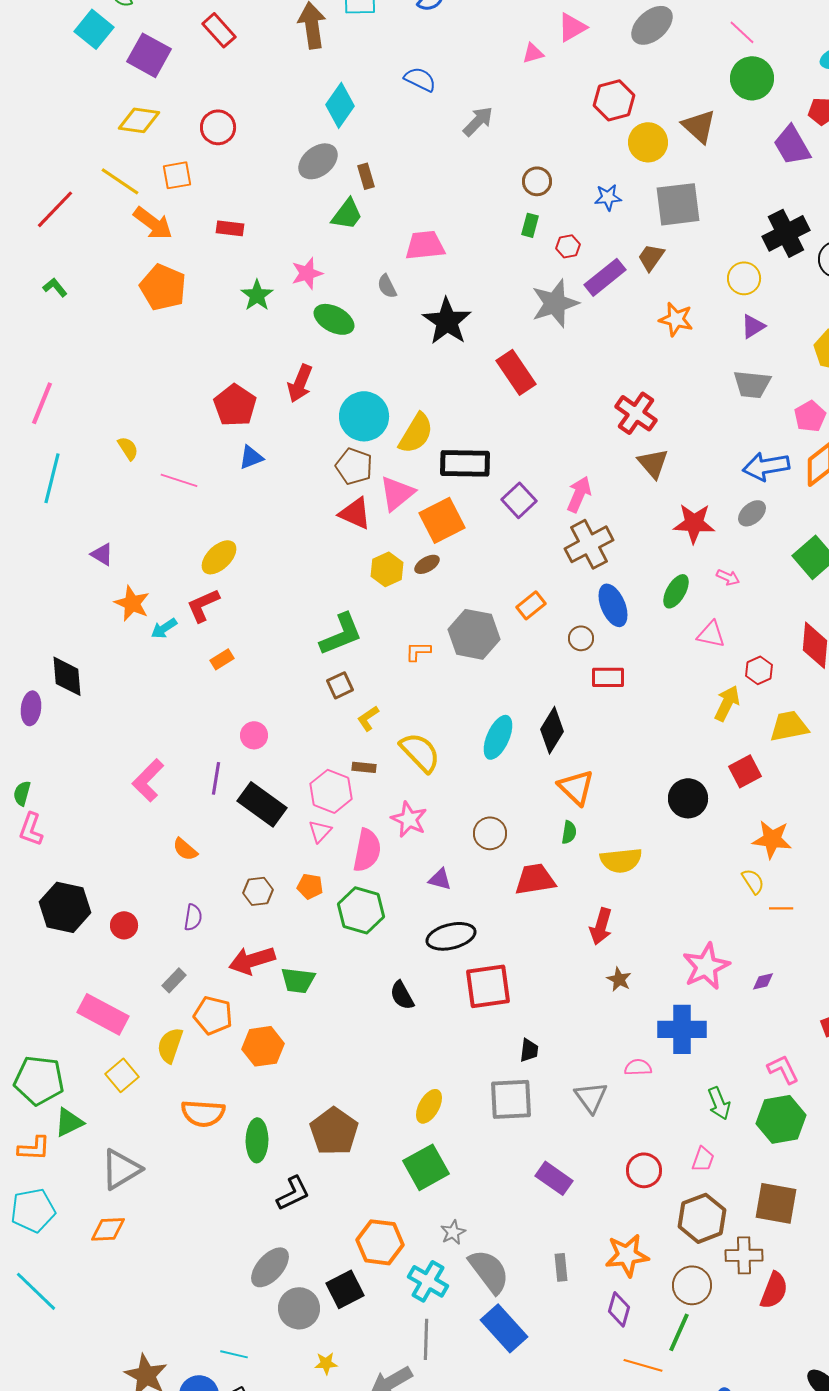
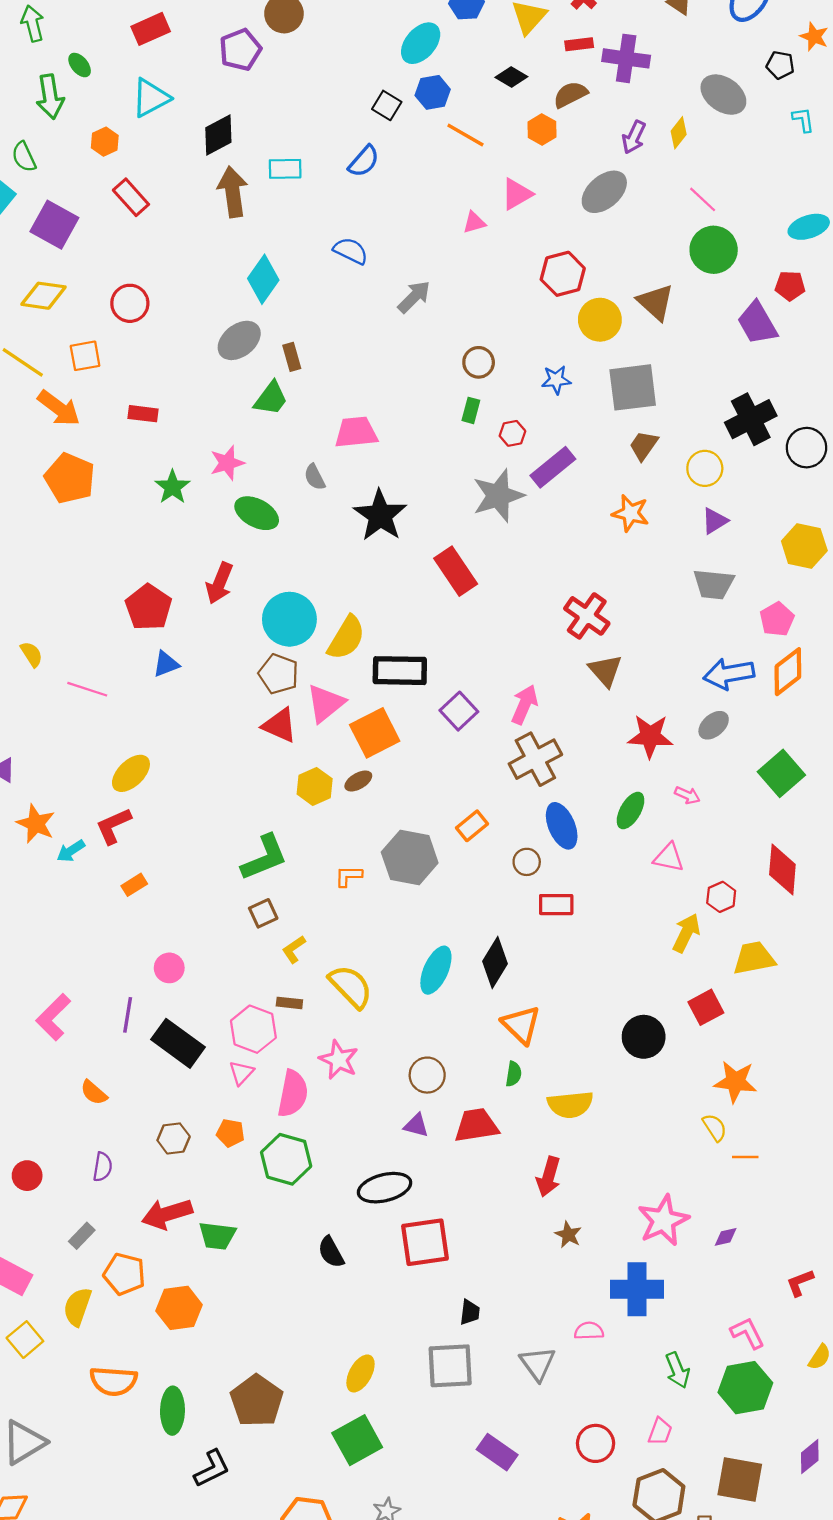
brown trapezoid: (651, 257) -> (644, 445), moved
purple triangle: (440, 879) -> (416, 1125), moved

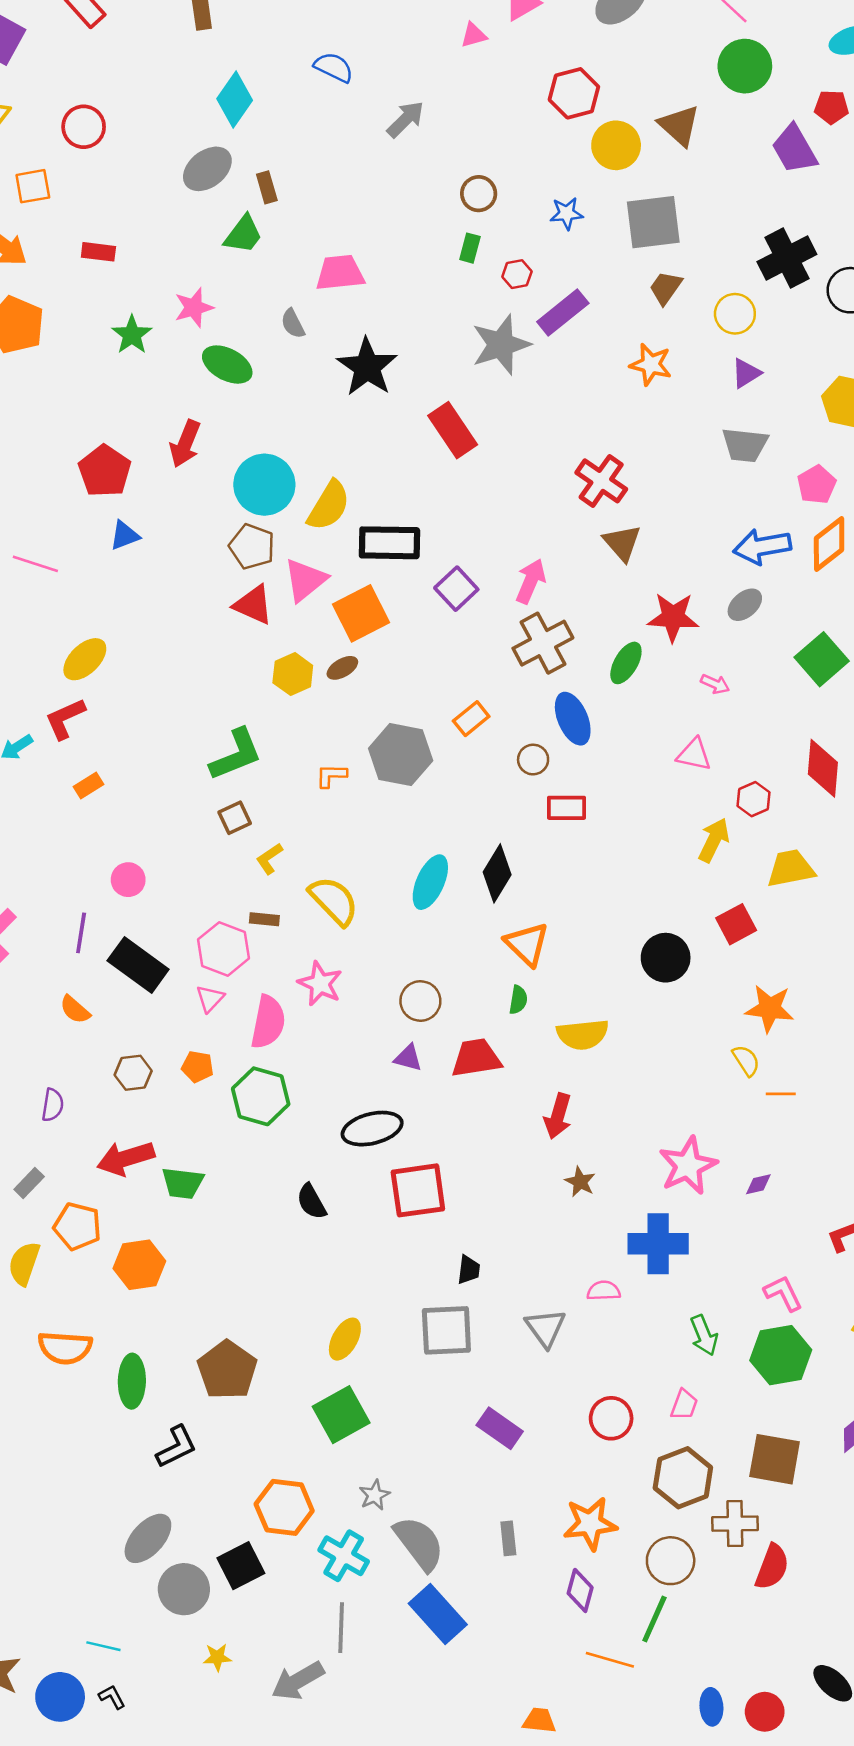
green ellipse: (630, 811) -> (626, 663), moved
orange semicircle: (94, 1093) -> (75, 1010), moved

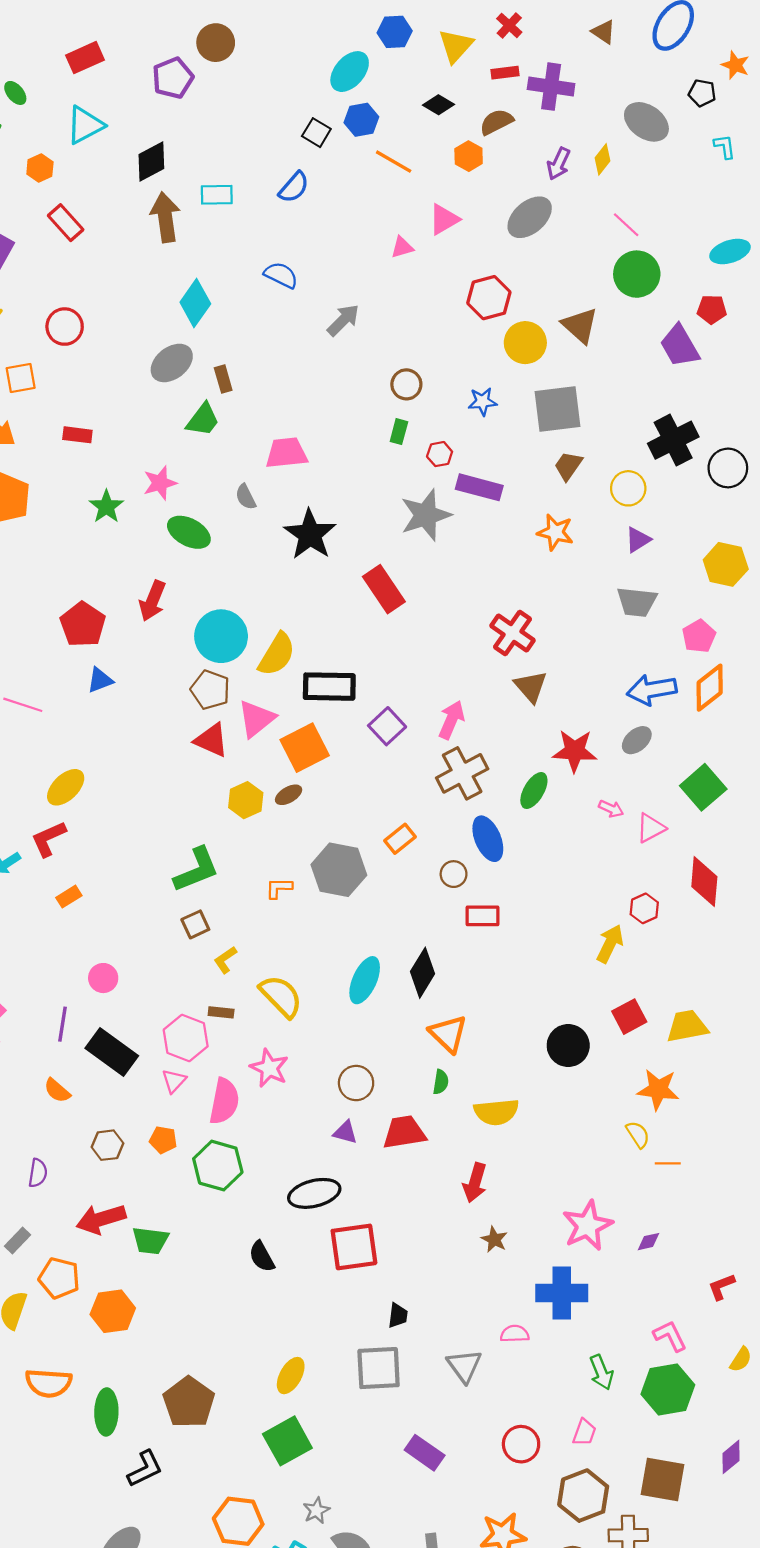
purple rectangle: (563, 312) -> (479, 487), turned 54
pink triangle: (694, 755) -> (651, 828), moved, turned -40
yellow trapezoid: (791, 868) -> (687, 1026), moved

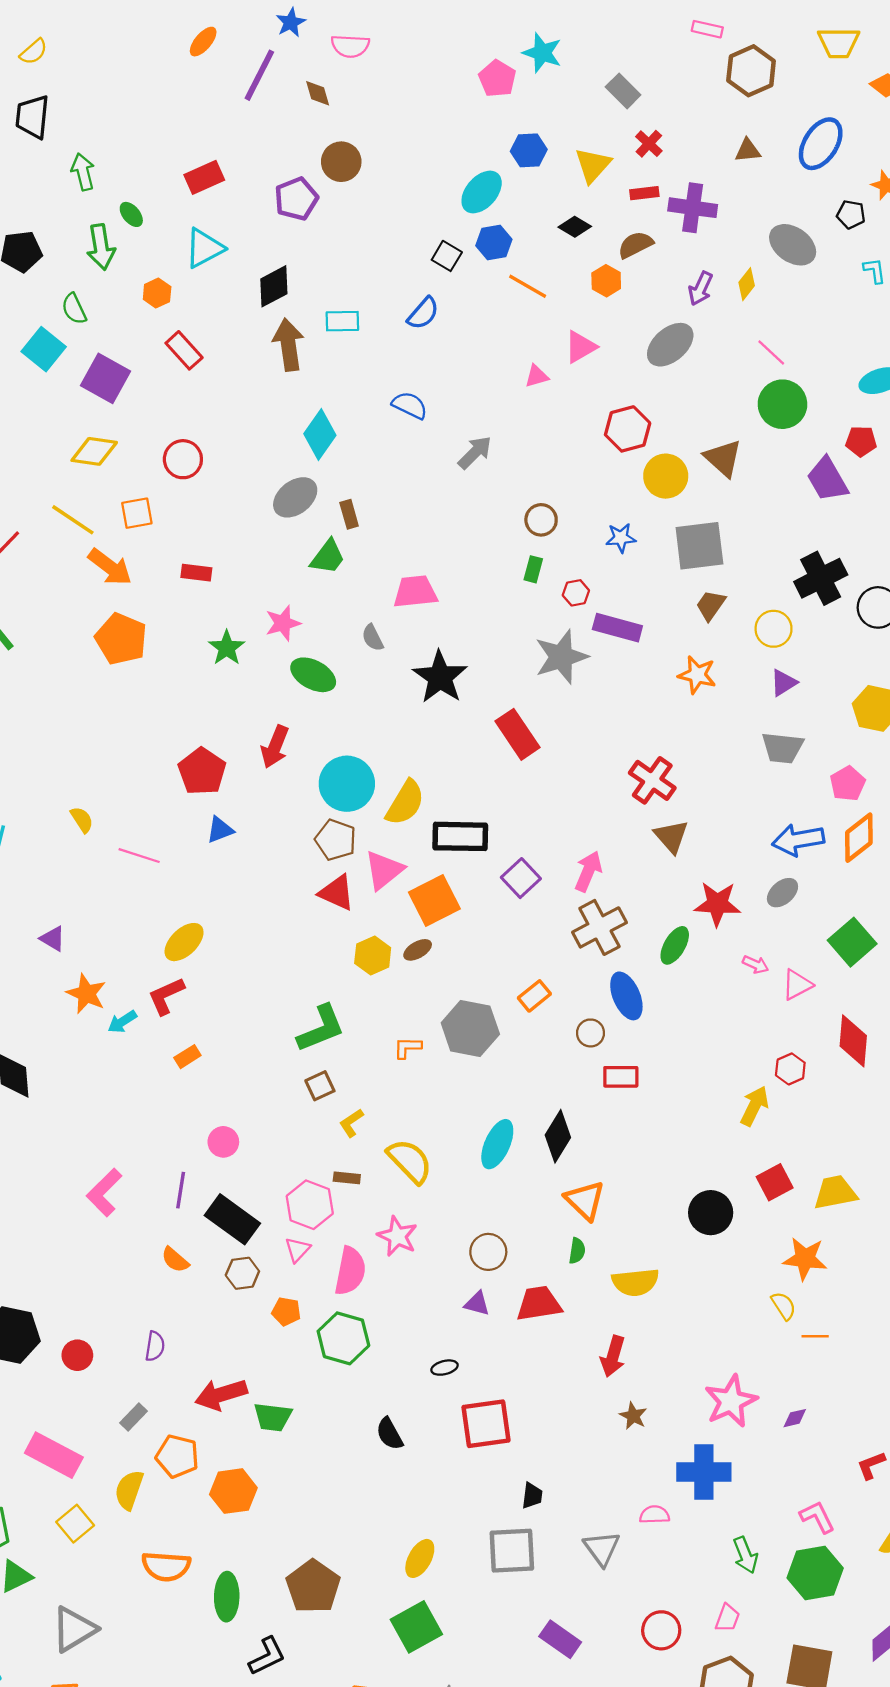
brown triangle: (604, 32) -> (748, 150), turned -40
brown hexagon: (107, 1145) -> (242, 1273), moved
black ellipse: (314, 1193) -> (445, 1368), size x0.5

